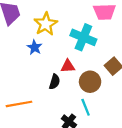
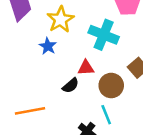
black semicircle: (55, 82) -> (71, 86), turned 32

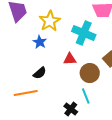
black semicircle: (71, 86) -> (40, 73), moved

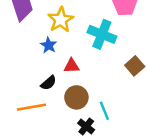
red triangle: (70, 59) -> (72, 66), moved
brown circle: (90, 73) -> (76, 97), moved

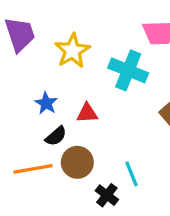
blue star: (49, 45) -> (46, 103), moved
brown circle: (76, 97) -> (77, 162), moved

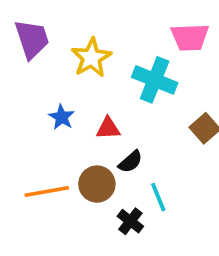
black semicircle: (56, 136) -> (130, 162), moved

